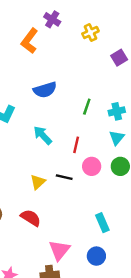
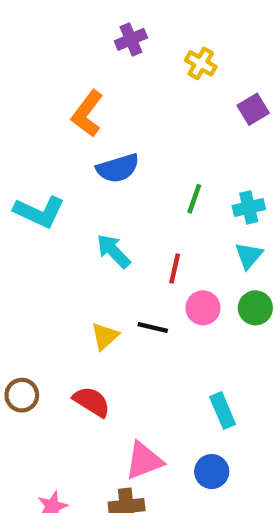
purple cross: (52, 19) -> (131, 39), turned 35
yellow cross: (90, 32) -> (201, 63), turned -35
orange L-shape: (29, 41) -> (87, 114), moved
pink triangle: (59, 250) -> (144, 461), turned 30

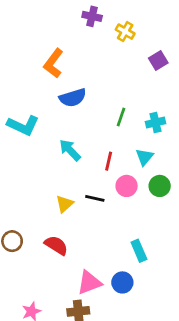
purple cross: (131, 39) -> (92, 16), moved, turned 36
cyan triangle: (249, 255) -> (144, 157), moved
blue circle: (212, 472) -> (122, 282), moved

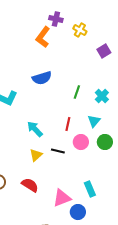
orange L-shape: (53, 63) -> (43, 37), moved
cyan cross: (155, 123) -> (102, 96), turned -32
cyan arrow: (70, 150) -> (35, 129), moved
pink triangle: (89, 282) -> (62, 198), moved

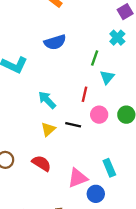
cyan cross: (102, 96) -> (117, 38), moved
cyan triangle: (94, 121) -> (107, 77), moved

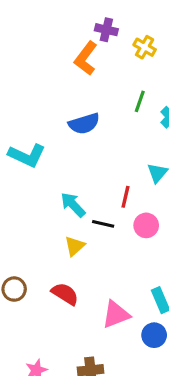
green line: (95, 58) -> (140, 101), moved
black line: (73, 125) -> (103, 224), moved
blue circle: (96, 194) -> (154, 335), moved

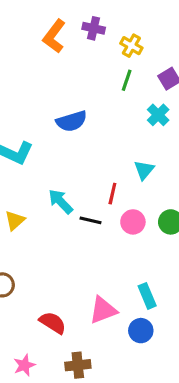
orange L-shape: (86, 58) -> (54, 36), moved
green line: (140, 101) -> (127, 80), moved
yellow triangle: (75, 246) -> (15, 220), moved
red semicircle: (65, 294) -> (53, 323), moved

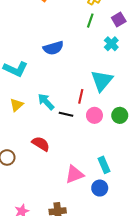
cyan triangle: (144, 170) -> (102, 81), size x1.6
yellow triangle: (15, 220) -> (17, 105), moved
red semicircle: (53, 323) -> (41, 144), moved

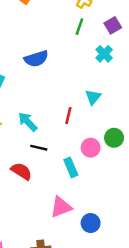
cyan triangle: (102, 81) -> (93, 97), size x0.6
black line: (66, 114) -> (39, 148), moved
pink circle: (94, 115) -> (91, 148), moved
cyan rectangle: (104, 165) -> (71, 167), moved

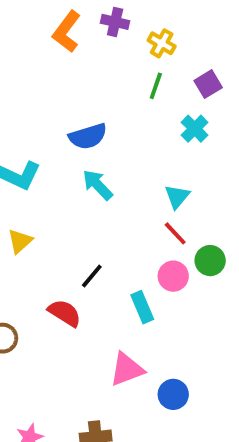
red line: (68, 116) -> (175, 233), moved, turned -56
cyan arrow: (28, 122) -> (98, 185), moved
black line: (39, 148) -> (92, 276), turned -63

